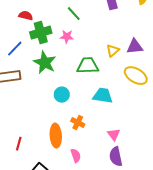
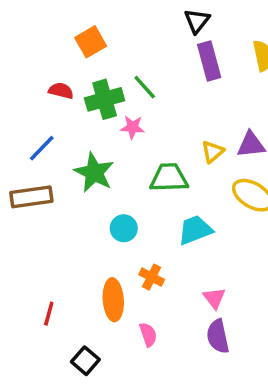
green cross: (41, 33) -> (105, 99), moved
cyan trapezoid: (103, 96) -> (195, 230), turned -30

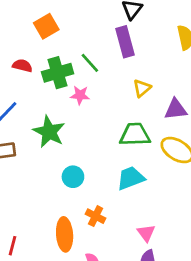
purple rectangle: (209, 61) -> (125, 42), moved
yellow triangle: (213, 152) -> (142, 88), moved
green trapezoid: (169, 178) -> (135, 135), moved

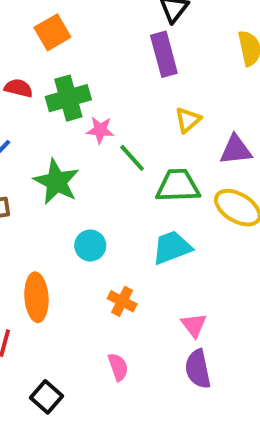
green line: (90, 63) -> (132, 158), moved
orange ellipse: (65, 234) -> (36, 297), moved

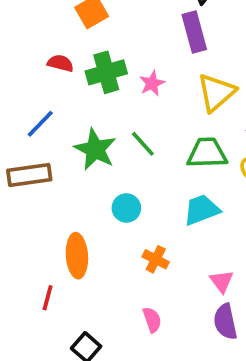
yellow triangle: (188, 120) -> (216, 93), size x1.6
pink star: (100, 130) -> (152, 83), moved, turned -30
green line: (132, 158) -> (143, 144), moved

